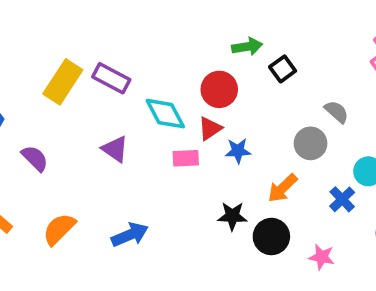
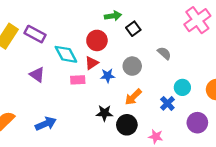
gray circle: (311, 143) -> (132, 66), moved

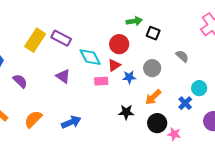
black square: (133, 29) -> (153, 33), turned -32
black circle: (127, 125) -> (157, 123), moved

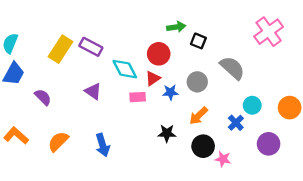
gray semicircle: (182, 56) -> (232, 68), size x1.6
blue arrow: (71, 122) -> (103, 145), turned 96

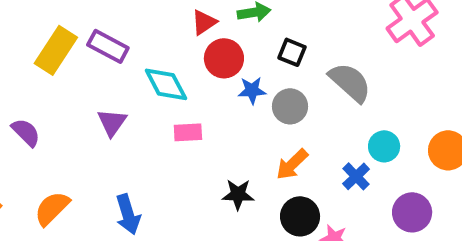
black square: (198, 41) -> (292, 52), moved
red triangle: (153, 78) -> (204, 22), moved
purple triangle: (93, 91) -> (112, 122), turned 30
blue star: (170, 92) -> (252, 90), moved

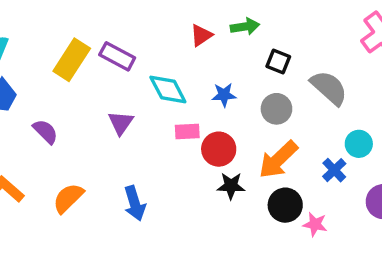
red circle: (224, 58) -> (219, 149), moved
blue star: (252, 90) -> (224, 95), moved
orange arrow: (292, 164) -> (278, 160), size x1.4

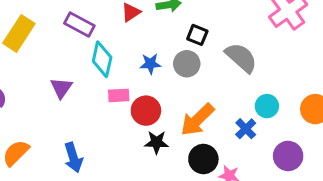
purple rectangle: (117, 56) -> (79, 24), moved
cyan diamond: (168, 90) -> (102, 59), turned 40
gray circle: (276, 109) -> (187, 64), moved

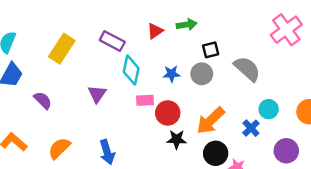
black square: (197, 35) -> (211, 50), turned -36

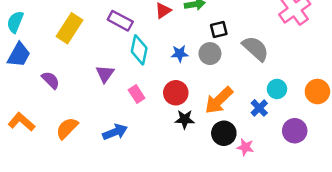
pink rectangle: (145, 100) -> (137, 94), moved, turned 60
blue arrow: (107, 152) -> (115, 132), turned -95

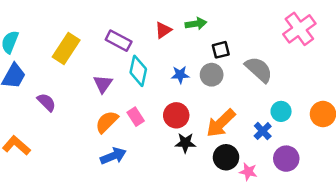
purple triangle: (105, 74) -> (103, 84), moved
orange semicircle: (67, 128) -> (107, 122), moved
purple circle: (295, 131) -> (286, 159), moved

